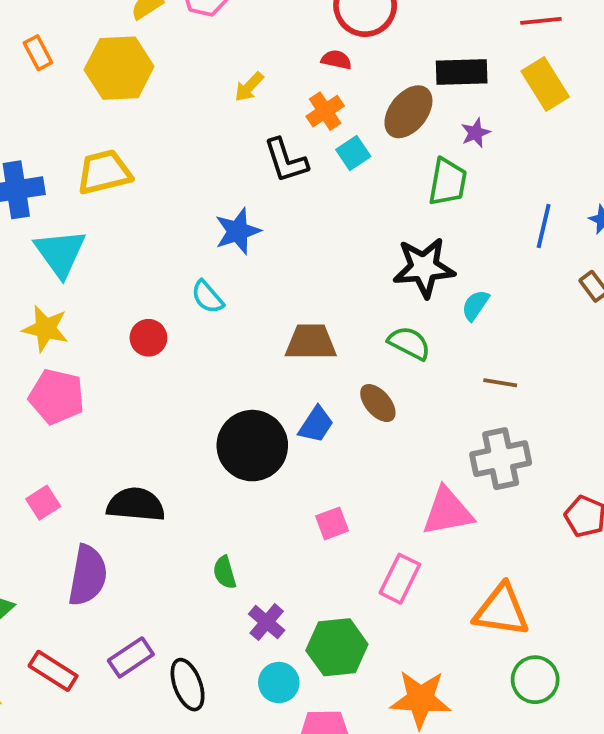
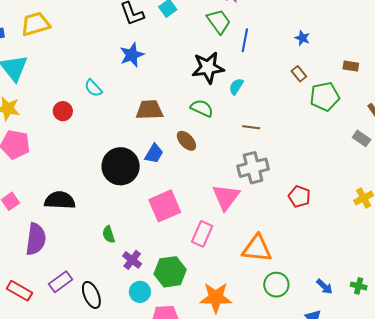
green trapezoid: (448, 182) -> (219, 21), turned -44
blue line: (544, 226) -> (245, 40), moved
blue star: (238, 231) -> (132, 55), moved
pink triangle: (447, 512) -> (226, 197), turned -40
pink square: (332, 523) -> (165, 206), size x1.8

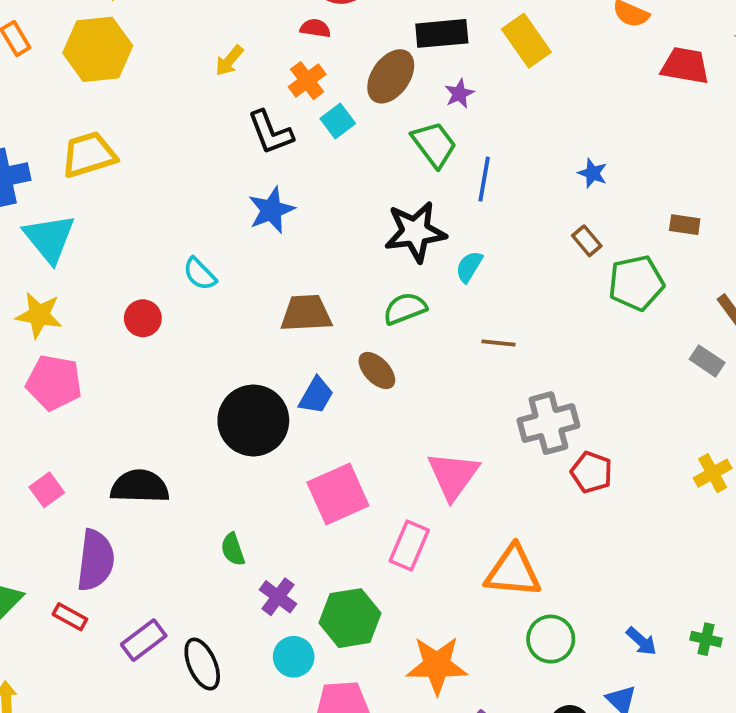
green semicircle: (202, 108) -> (405, 309), turned -45
gray cross: (253, 168) -> (548, 423), moved
red rectangle: (19, 291) -> (70, 617), moved, size x0.7

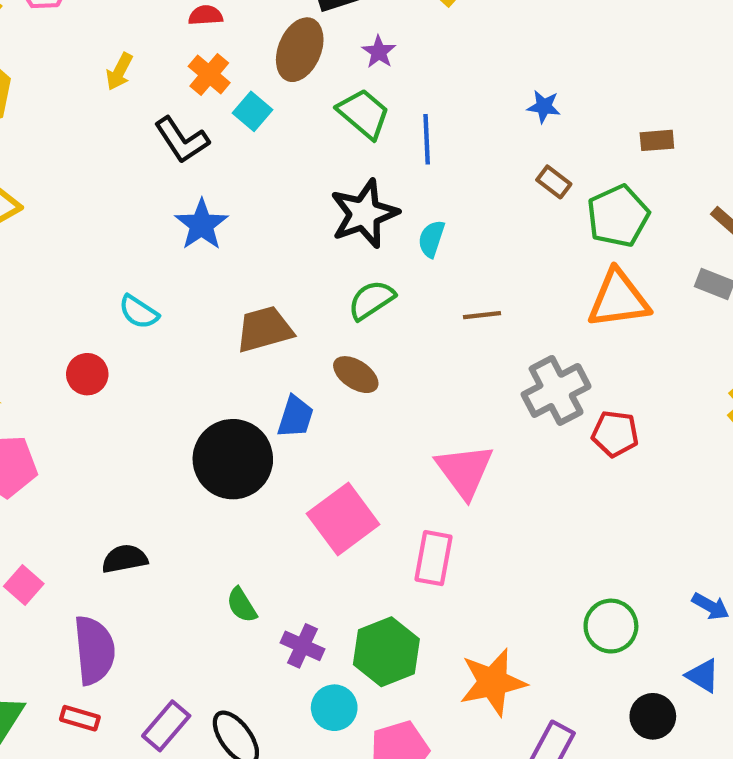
black semicircle: (140, 486) -> (125, 559), size x0.7
orange triangle: (513, 571) -> (618, 299), moved

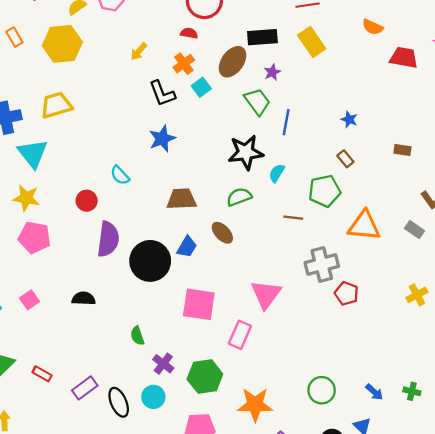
green pentagon: (618, 216) -> (325, 191), moved
pink square: (343, 519) -> (199, 304), turned 32
purple semicircle: (94, 650) -> (108, 239), moved
cyan circle: (334, 708) -> (153, 397), moved

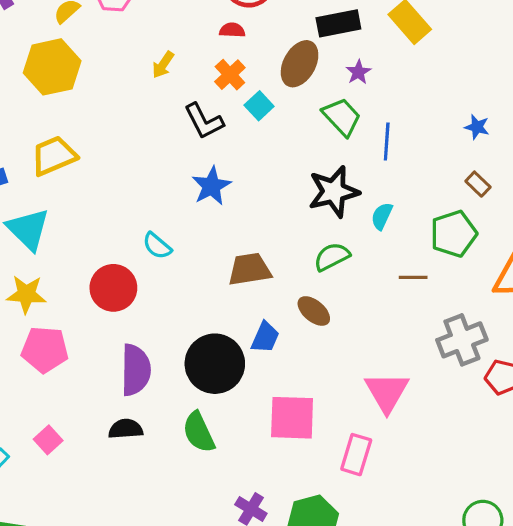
red circle: (87, 201) -> (113, 288), size x1.5
purple semicircle: (108, 239) -> (136, 370), moved
green semicircle: (137, 336) -> (199, 432), moved, size x1.5

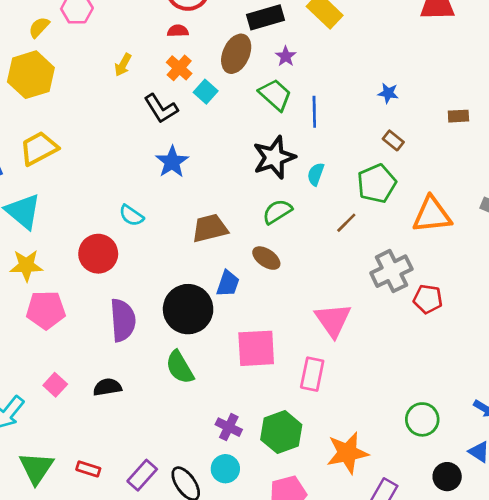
brown line: (413, 277) -> (346, 223), turned -40
black semicircle: (126, 429) -> (107, 387), moved

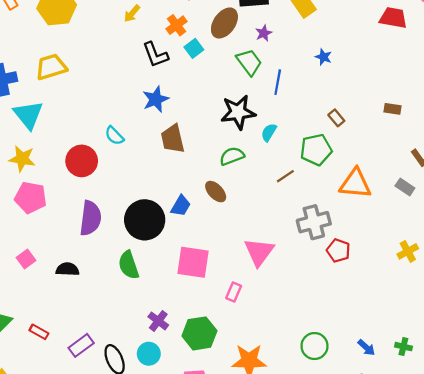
blue star: (388, 93) -> (323, 57), moved
brown trapezoid: (210, 228) -> (173, 139), moved, turned -100
pink rectangle: (312, 374) -> (234, 292), size x0.7

